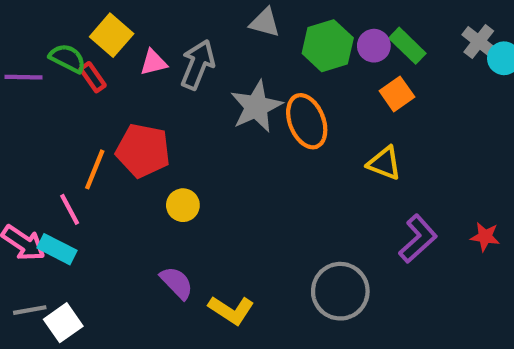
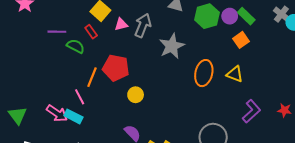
green semicircle: (68, 58) -> (76, 46), moved
orange ellipse: (307, 121) -> (204, 73), moved, turned 35

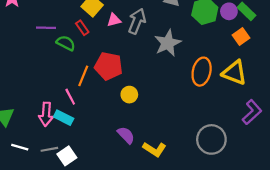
yellow triangle: (235, 74) -> (234, 73), size x1.4
pink arrow: (57, 113) -> (46, 114), turned 60

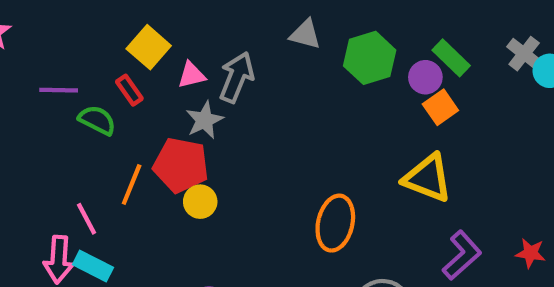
purple circle: (229, 11) -> (425, 77), moved
gray star: (168, 43) -> (204, 120), moved, size x0.7
orange ellipse: (202, 72) -> (335, 223), moved
yellow circle: (129, 95) -> (200, 202), moved
pink line: (70, 97) -> (86, 219), moved

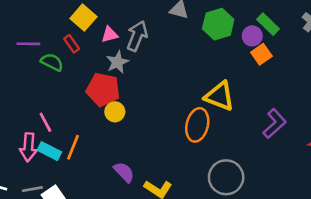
yellow triangle: (428, 178) -> (220, 96), moved
orange line: (132, 184) -> (73, 147), moved
purple L-shape: (462, 255) -> (274, 124), moved

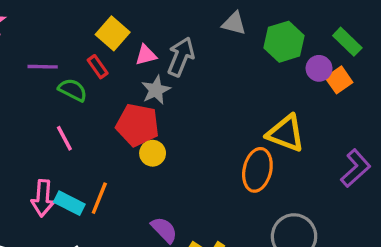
purple circle: (252, 36) -> (319, 68), moved
pink line: (45, 122) -> (64, 138), moved

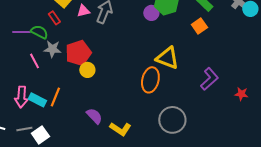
purple line: (43, 67) -> (21, 32), moved
purple circle: (319, 68) -> (151, 13), moved
gray star: (156, 90) -> (52, 49), moved, turned 30
red pentagon: (138, 125) -> (78, 53), turned -30

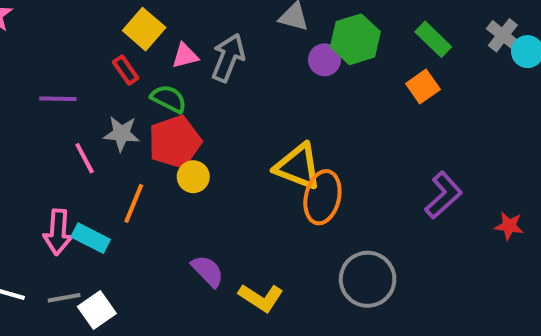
green semicircle: (39, 32) -> (169, 99), moved
yellow triangle: (167, 58) -> (298, 166), moved
orange line: (55, 97) -> (134, 203), moved

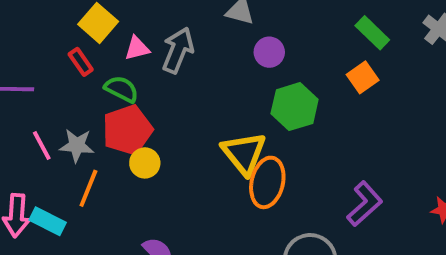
green hexagon: (355, 39) -> (295, 107), moved
gray star: (121, 134) -> (77, 145), moved
yellow triangle: (298, 166) -> (244, 153), turned 30
purple L-shape: (443, 195) -> (365, 204), moved

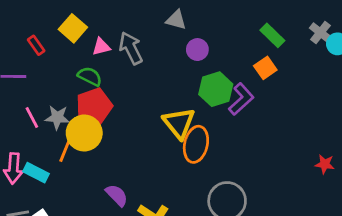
gray arrow: (178, 50) -> (131, 48), turned -48
red rectangle: (81, 62) -> (36, 45), moved
yellow circle: (145, 163) -> (84, 133), moved, size x1.6
purple L-shape: (365, 204) -> (241, 99), moved

